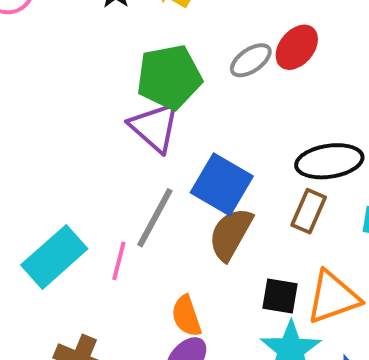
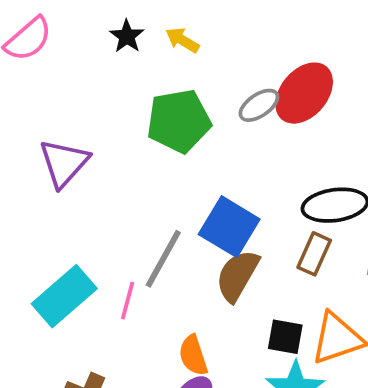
red ellipse: (297, 47) -> (304, 93), size x1.4
purple triangle: (154, 127) -> (64, 163), moved, turned 30

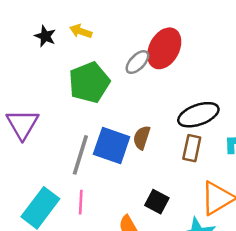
blue square: (229, 227) -> (112, 145), moved
gray line: (163, 259) -> (80, 155), moved
brown semicircle: (237, 275) -> (142, 138), moved, size x0.7
black square: (285, 337) -> (157, 202), moved, turned 30

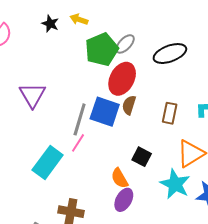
red ellipse: (164, 48) -> (122, 79), moved
green pentagon: (89, 82) -> (102, 49), moved
black ellipse: (198, 115) -> (170, 54), moved
pink line: (81, 202) -> (78, 143), moved, turned 30

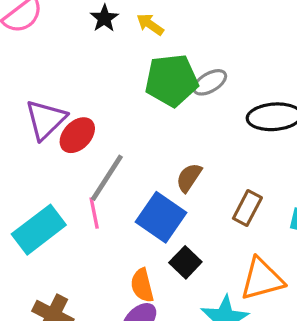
red ellipse: (122, 79) -> (77, 135), moved, size x0.7
blue square: (105, 112) -> (161, 217), moved
pink line: (78, 143) -> (94, 213), turned -60

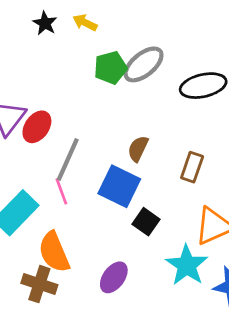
green pentagon: (171, 80) -> (110, 68), size x0.7
gray ellipse: (210, 82) -> (144, 64), size x1.4
orange semicircle: (142, 285) -> (54, 252), moved, size x1.4

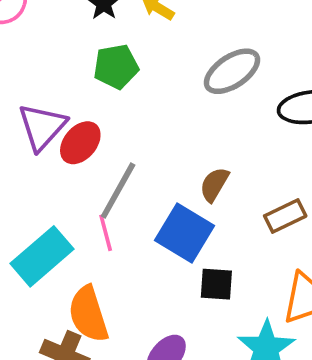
green pentagon: (110, 68) -> (116, 67), moved
brown rectangle: (192, 167) -> (285, 216), turned 40
black square: (146, 222) -> (216, 284), turned -36

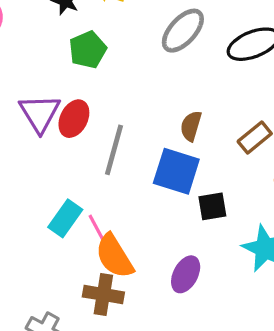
pink line: (106, 233) -> (97, 229), moved
cyan rectangle: (42, 256) -> (65, 218), size x0.7

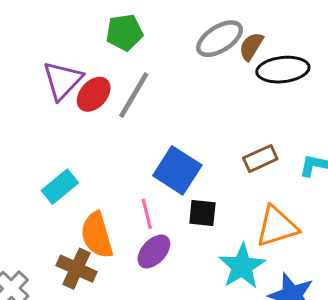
brown semicircle: (191, 126) -> (251, 46), moved
gray line: (114, 150) -> (134, 95), moved
pink line: (97, 229) -> (147, 214), moved
purple ellipse: (186, 274) -> (154, 251), moved

